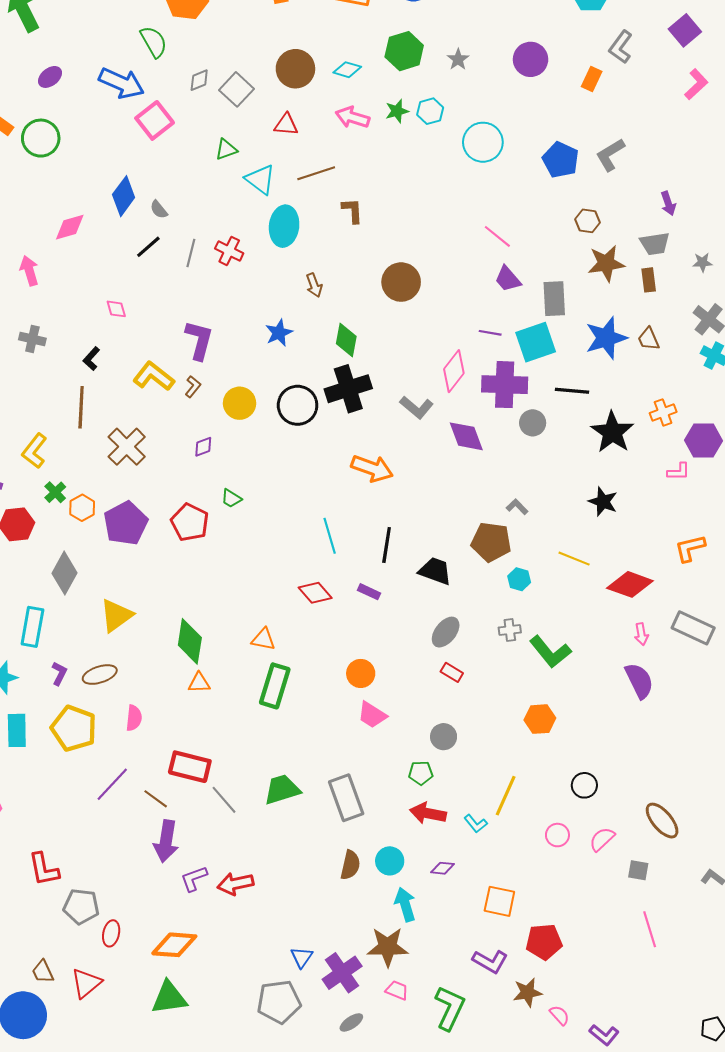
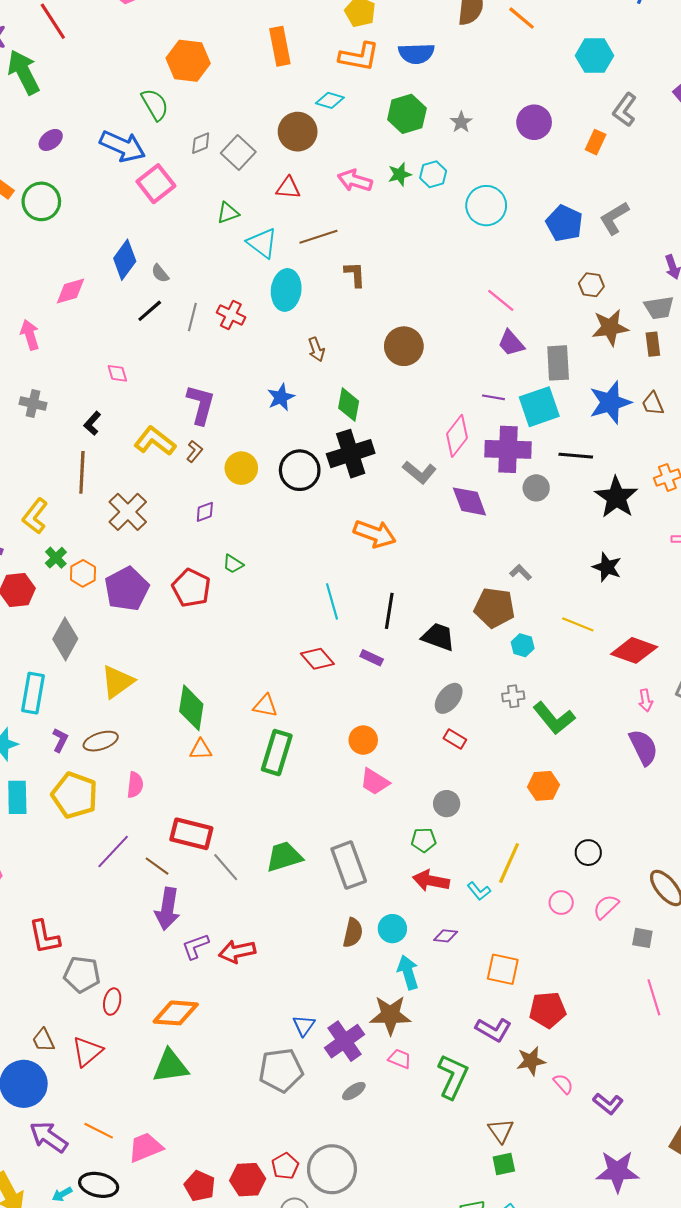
cyan diamond: (347, 70) -> (330, 100), moved

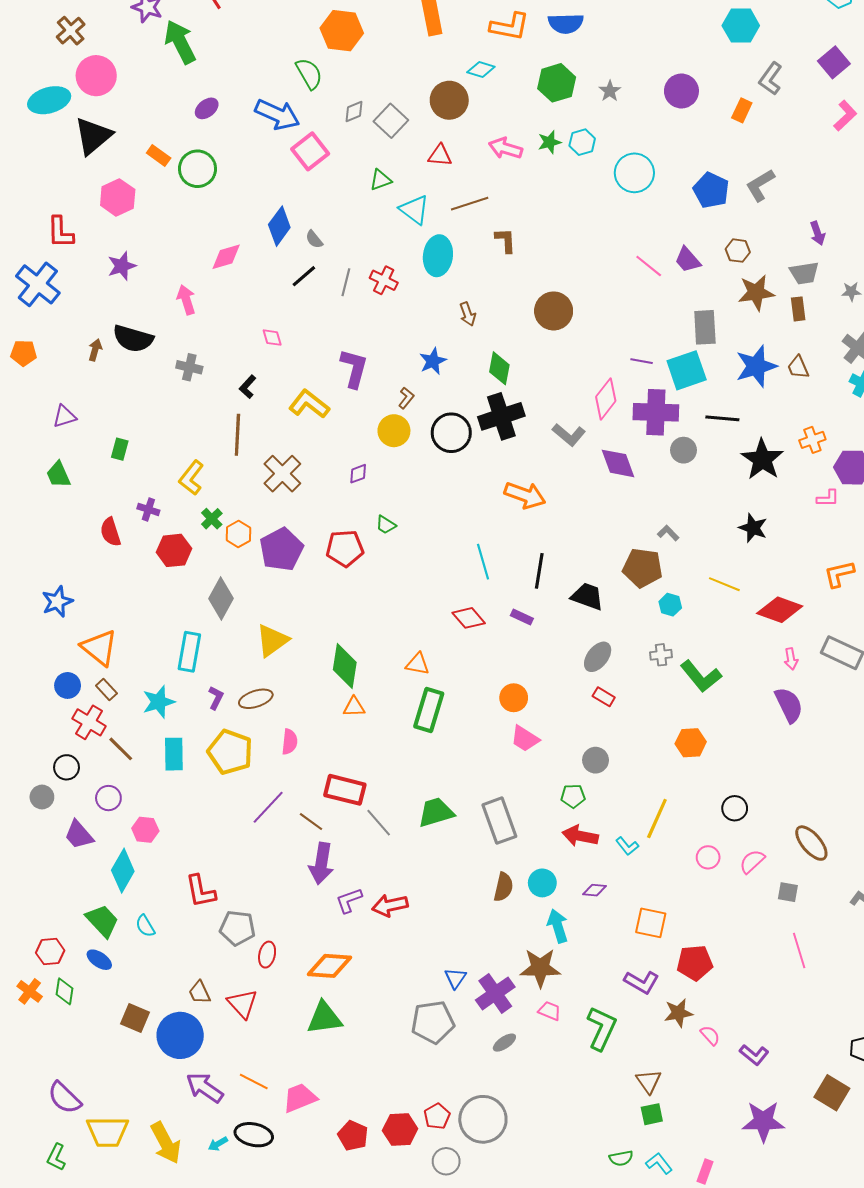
purple trapezoid: (511, 343) -> (688, 260), moved
brown L-shape: (194, 451) -> (406, 398), moved
red pentagon: (191, 588) -> (345, 548), turned -30
red triangle: (87, 1052) -> (243, 1004), turned -32

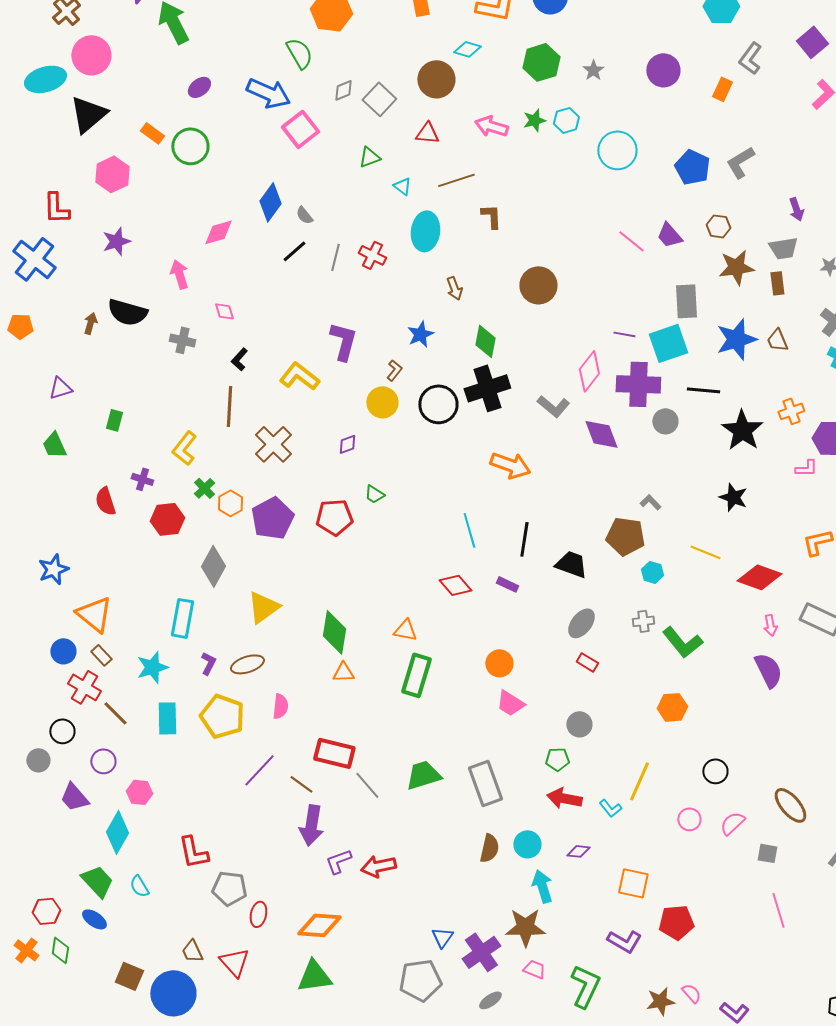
cyan triangle: (414, 210) -> (402, 186), size x0.6
pink diamond: (272, 338) -> (224, 311), moved
brown star: (678, 1013) -> (660, 1001), moved

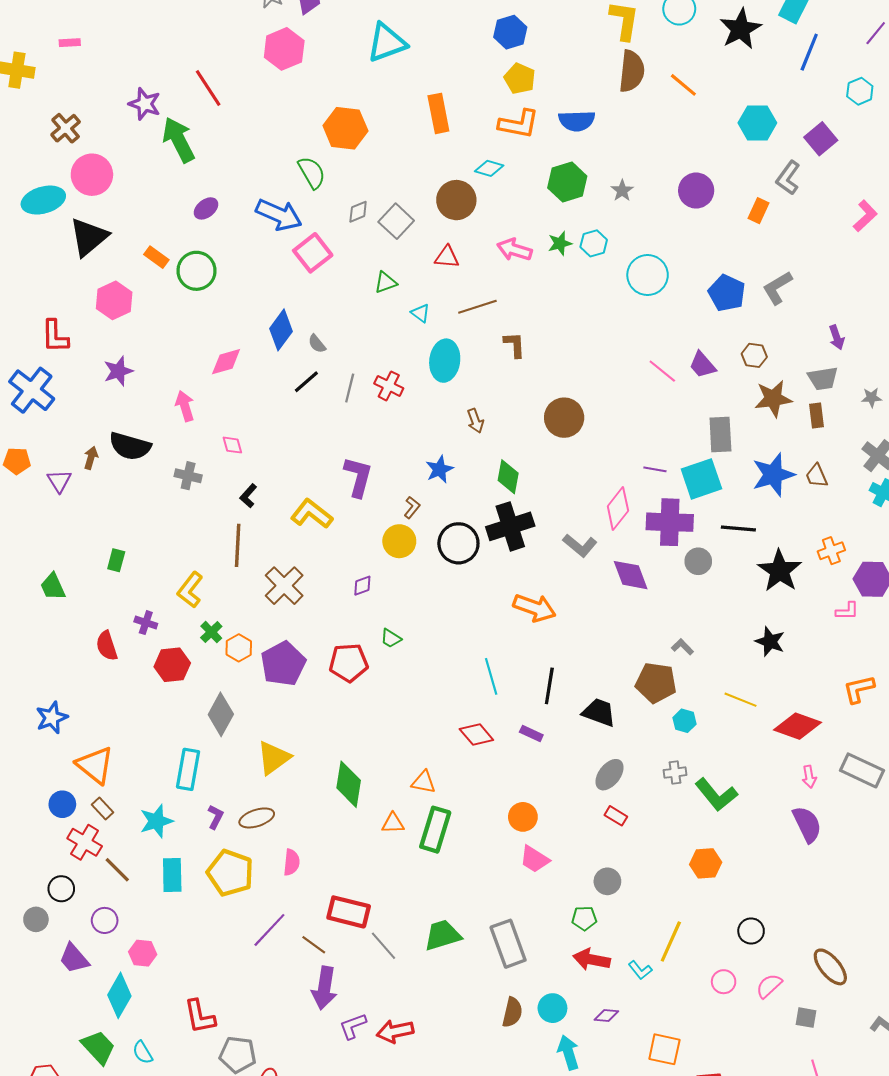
purple square: (812, 42) -> (821, 139), moved
purple triangle: (60, 388) -> (59, 481), moved, turned -45
orange triangle: (343, 672) -> (393, 823), moved

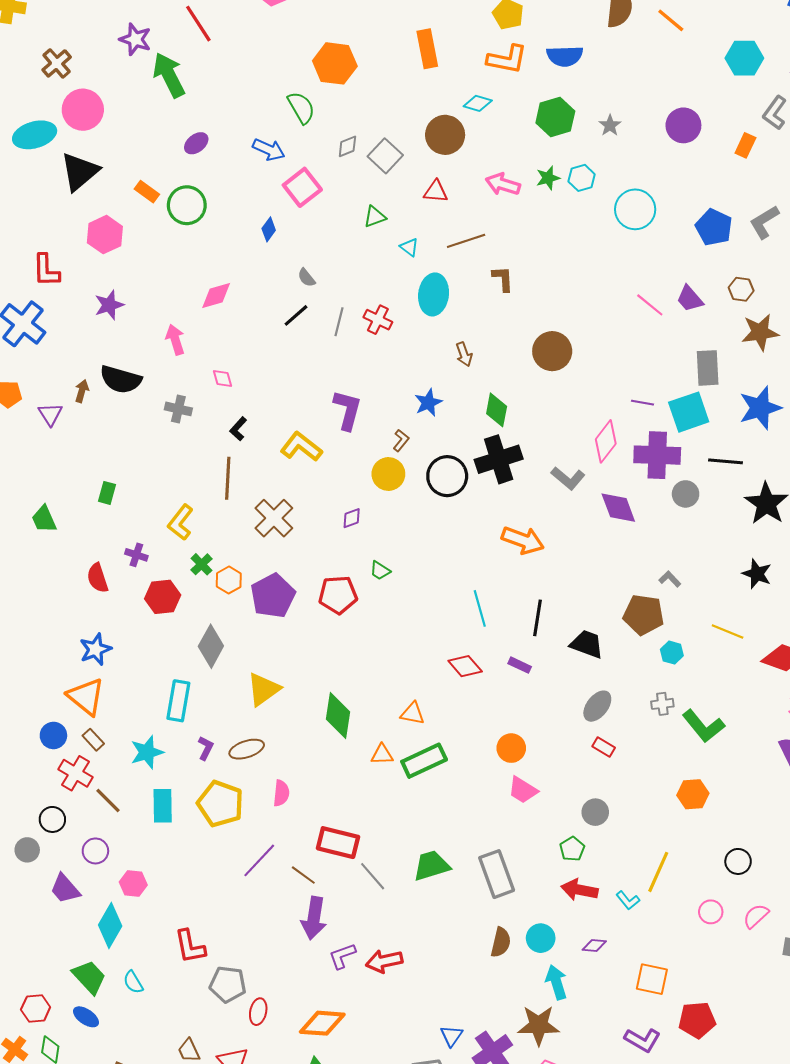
blue arrow: (279, 215) -> (269, 150), size x0.7
blue diamond: (281, 330) -> (269, 229), moved, size x0.6
blue star: (52, 718) -> (95, 649), moved
green rectangle: (435, 830) -> (424, 761), turned 48
green pentagon: (584, 918) -> (572, 849), turned -30

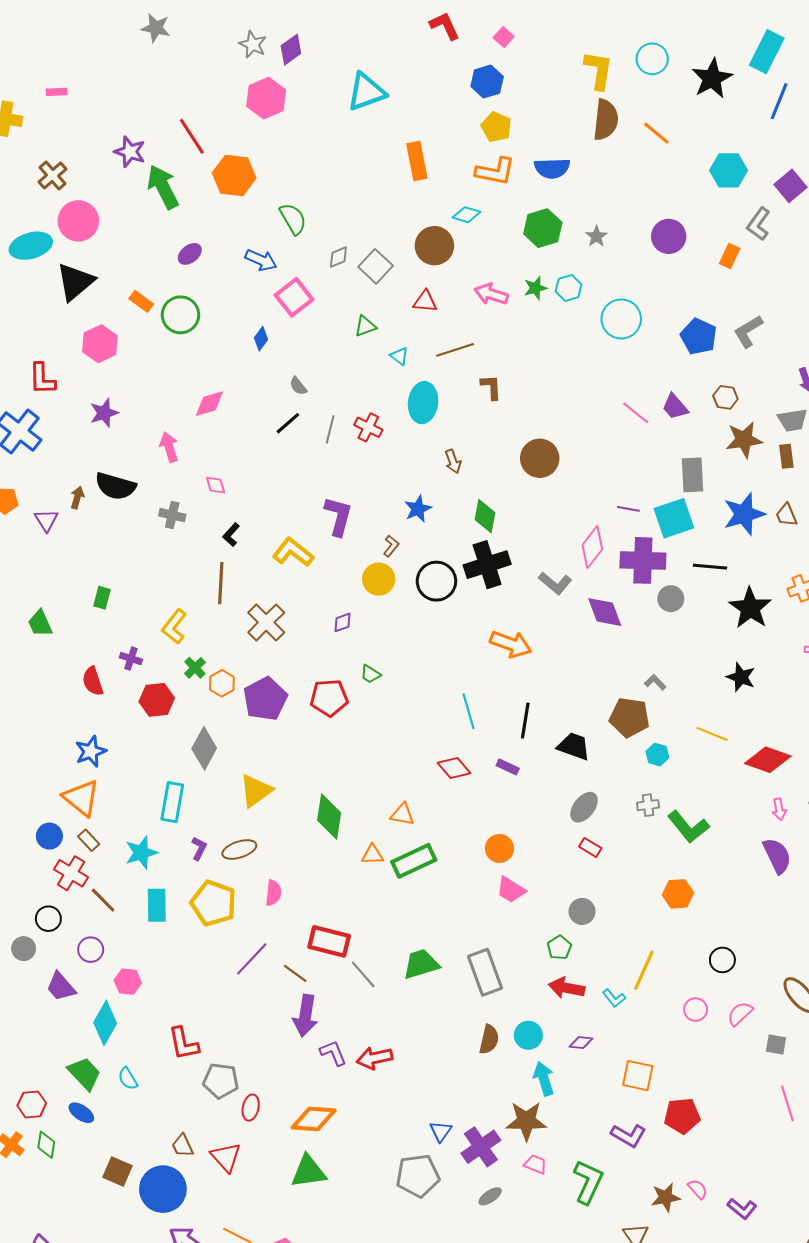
orange hexagon: (335, 63) -> (234, 175), moved
purple L-shape: (342, 956) -> (333, 1053), turned 88

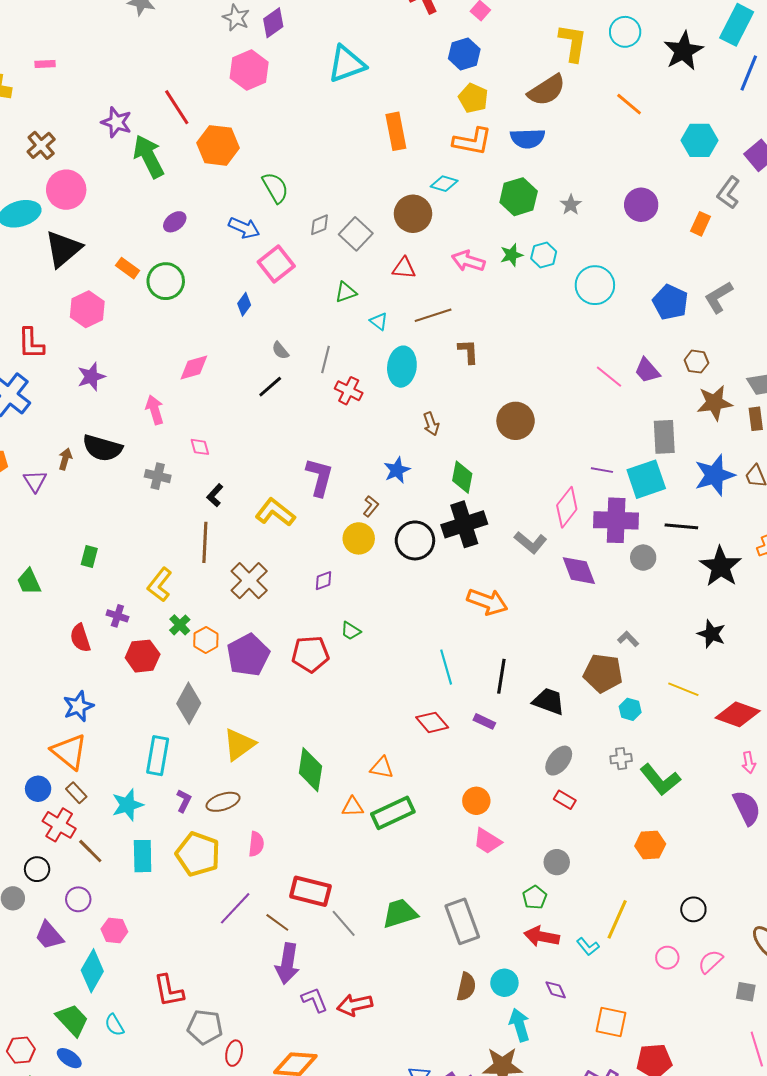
brown semicircle: (606, 120) -> (547, 90), moved, turned 51
gray line: (330, 429) -> (326, 360), moved
purple diamond: (581, 1043) -> (556, 990), turned 60

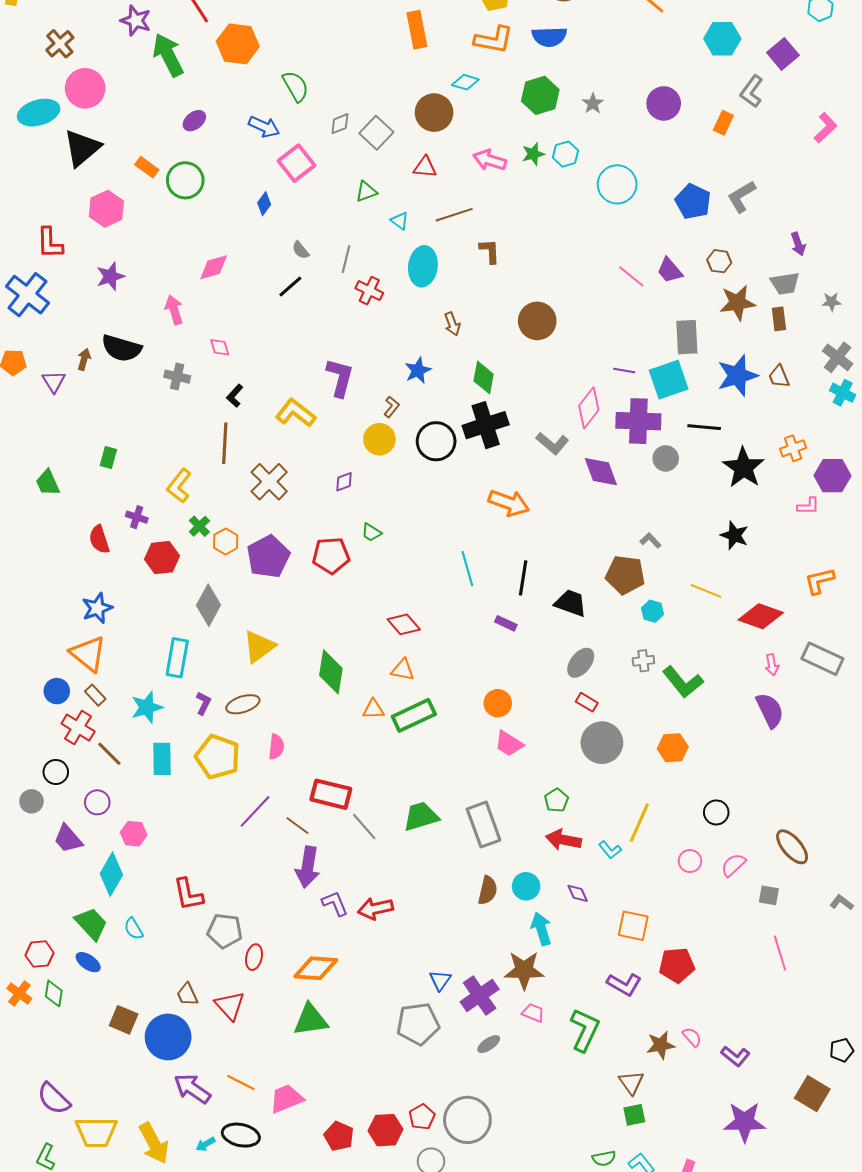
red diamond: (432, 722) -> (404, 624), moved
gray circle: (557, 862) -> (602, 743), moved, size x1.6

